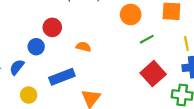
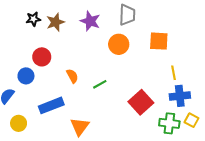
green line: (147, 39) -> (100, 84), moved
orange semicircle: (83, 47) -> (72, 76), turned 48

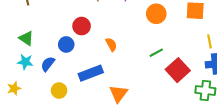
green line: (100, 84) -> (156, 53), moved

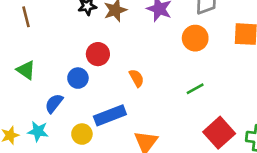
cyan star: (25, 62) -> (38, 131), moved
red square: (178, 70) -> (219, 133), moved
yellow circle: (59, 91) -> (82, 134), moved

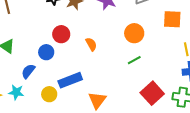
orange circle: (195, 38) -> (134, 33), moved
orange semicircle: (137, 78) -> (91, 44), moved

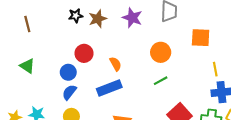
blue semicircle: (28, 71) -> (69, 92), moved
blue rectangle: (70, 80) -> (109, 88), moved

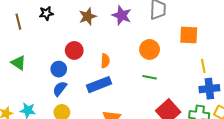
black star: (76, 16) -> (46, 13), moved
orange semicircle: (115, 64) -> (105, 61), turned 32
green line: (161, 81) -> (150, 77), turned 40

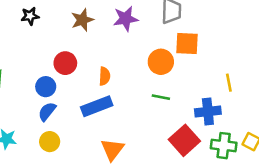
purple star: (122, 15) -> (126, 19), turned -30
orange square: (189, 35) -> (187, 43), moved
blue cross: (209, 89) -> (208, 112), moved

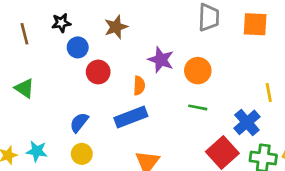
purple star: (126, 19) -> (161, 60), moved, turned 30
orange square: (187, 43) -> (255, 24), moved
blue circle: (46, 87) -> (78, 47), moved
blue cross: (208, 112) -> (247, 122), turned -35

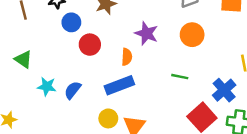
orange circle: (198, 71) -> (192, 35), moved
cyan star: (37, 151) -> (47, 86), moved
yellow circle: (82, 154) -> (108, 118), moved

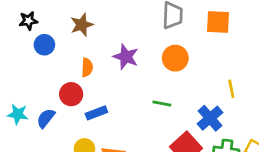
red circle: (90, 45) -> (71, 94), moved
orange semicircle: (127, 57) -> (87, 67), moved
blue rectangle: (119, 85) -> (96, 113), size x0.7

